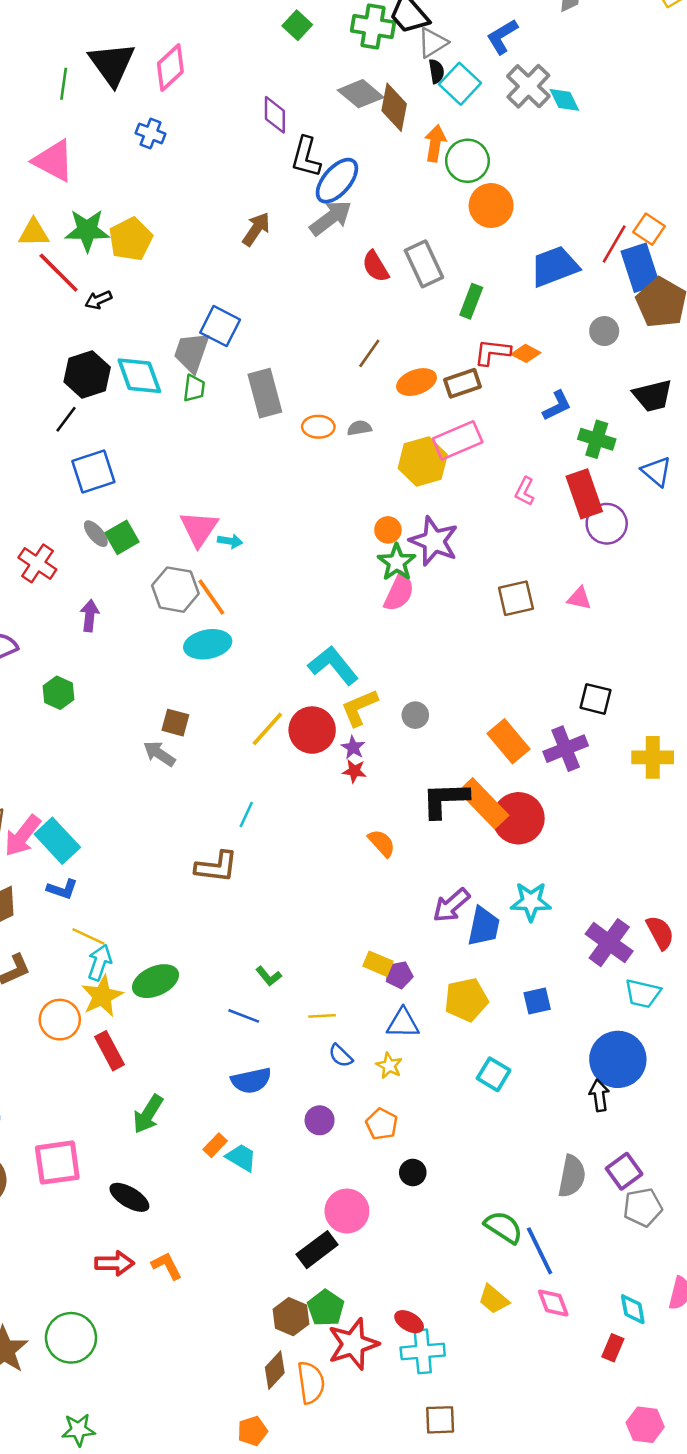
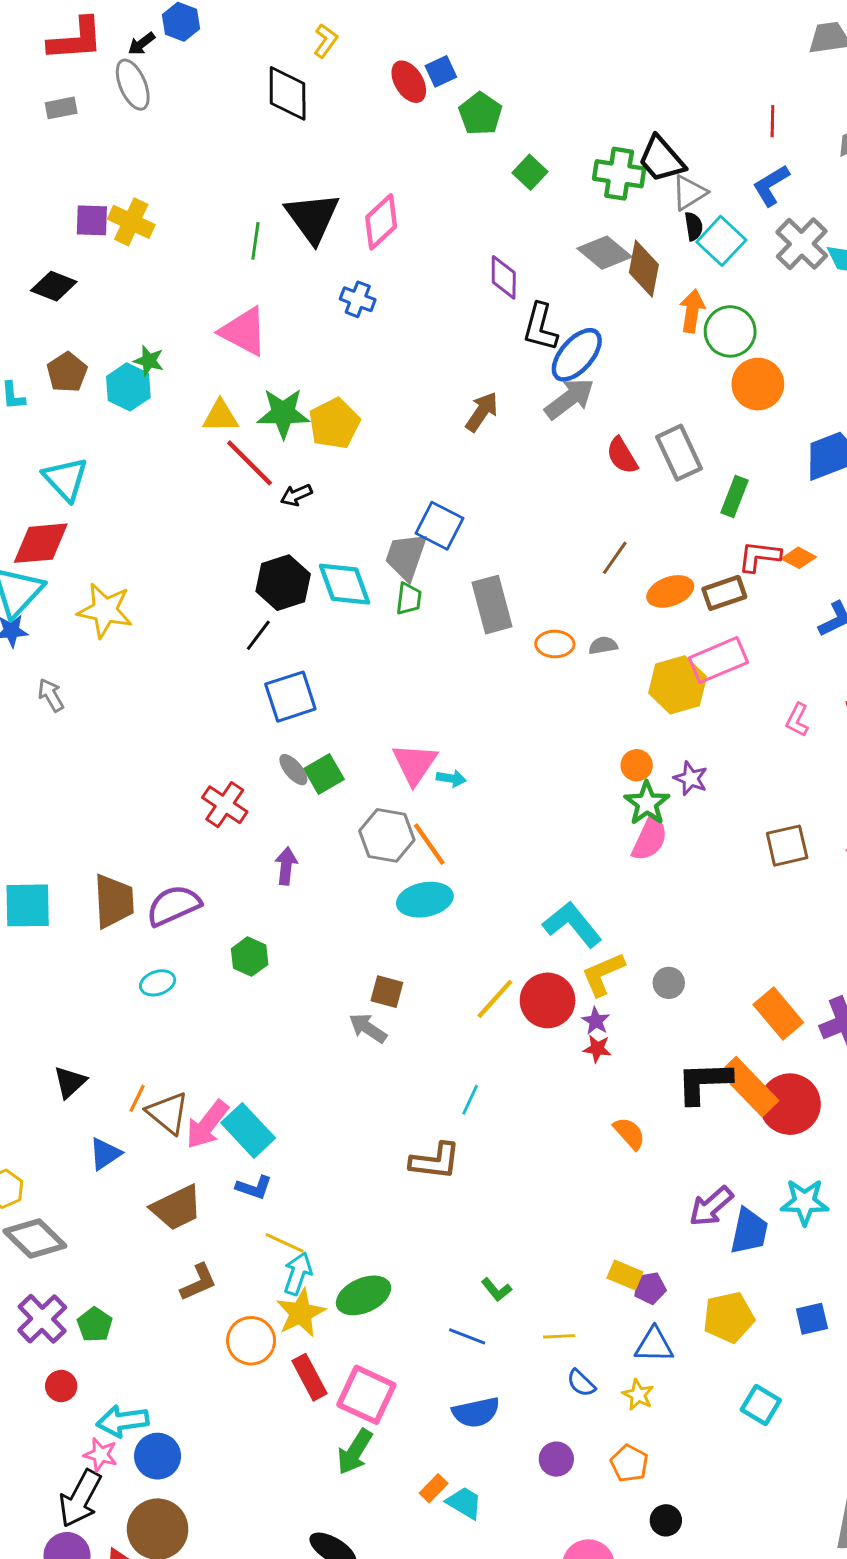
purple star: (434, 541) -> (691, 778), size x0.6
pink square: (57, 1163) -> (366, 1395), moved, turned 33

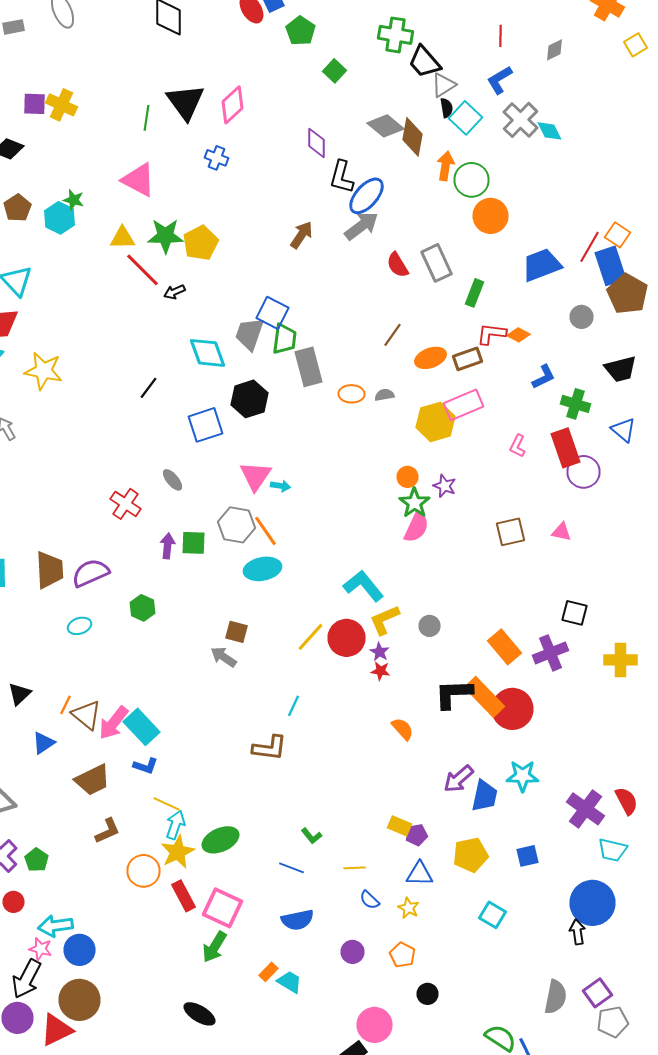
green cross: (619, 174) -> (396, 35), moved
black hexagon: (283, 583) -> (250, 399), moved
green trapezoid: (409, 599) -> (284, 339), moved, size x1.4
blue square: (290, 697) -> (206, 425), moved
green square: (324, 774) -> (194, 543), moved, turned 32

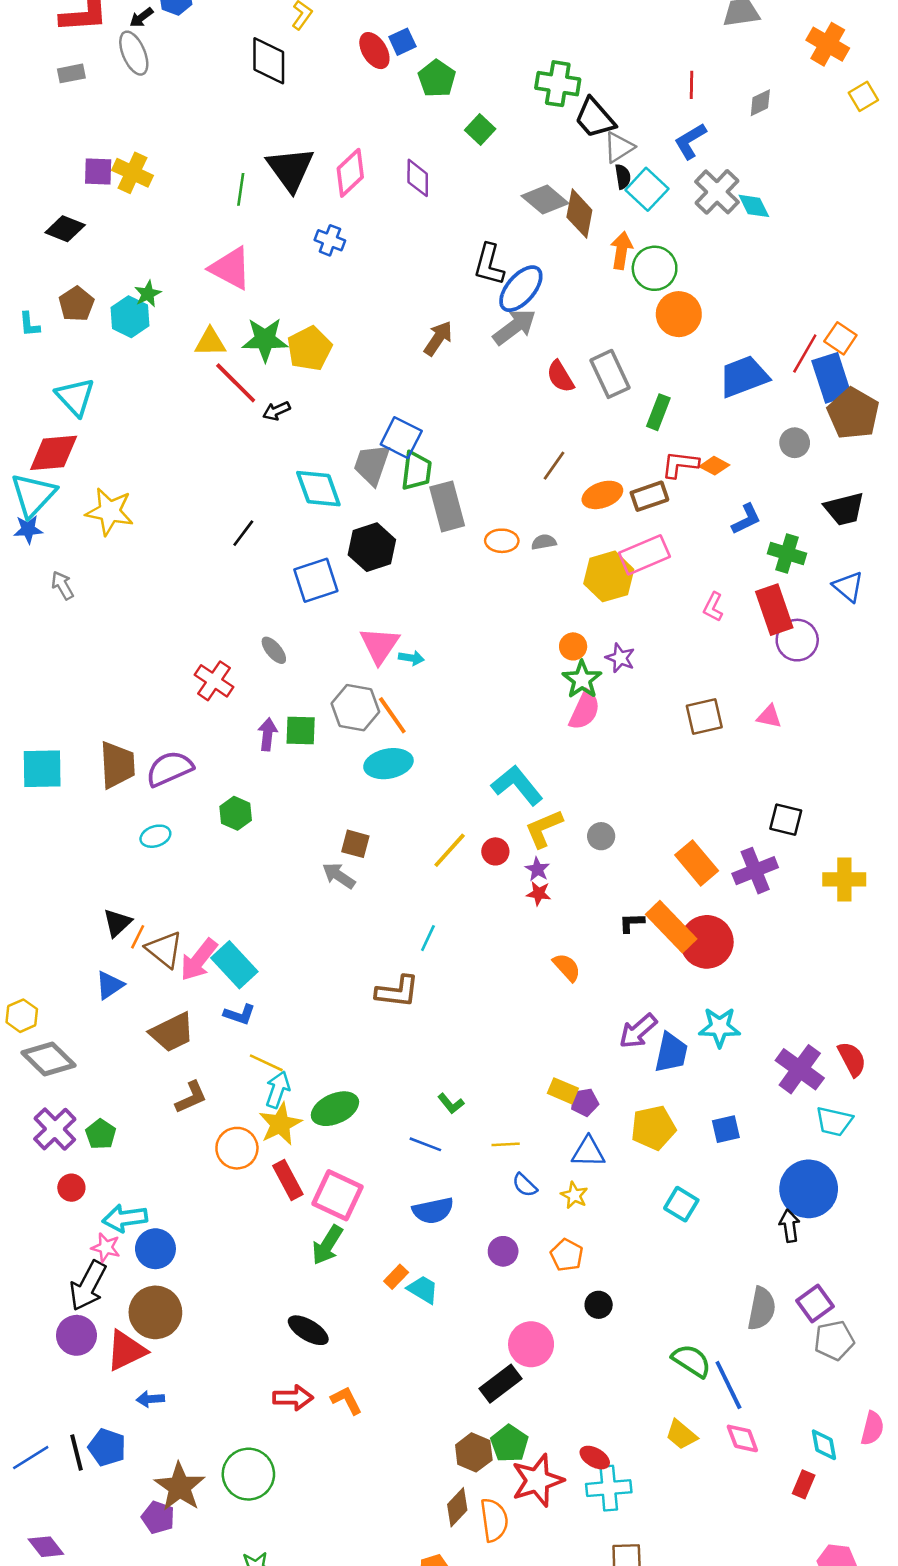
purple diamond: (316, 143) -> (418, 178), moved
green star: (74, 200) -> (148, 294), turned 30
red circle: (346, 638) -> (495, 851), size x0.6
black triangle: (20, 694) -> (117, 923), moved
black L-shape: (454, 694) -> (632, 923), size x0.5

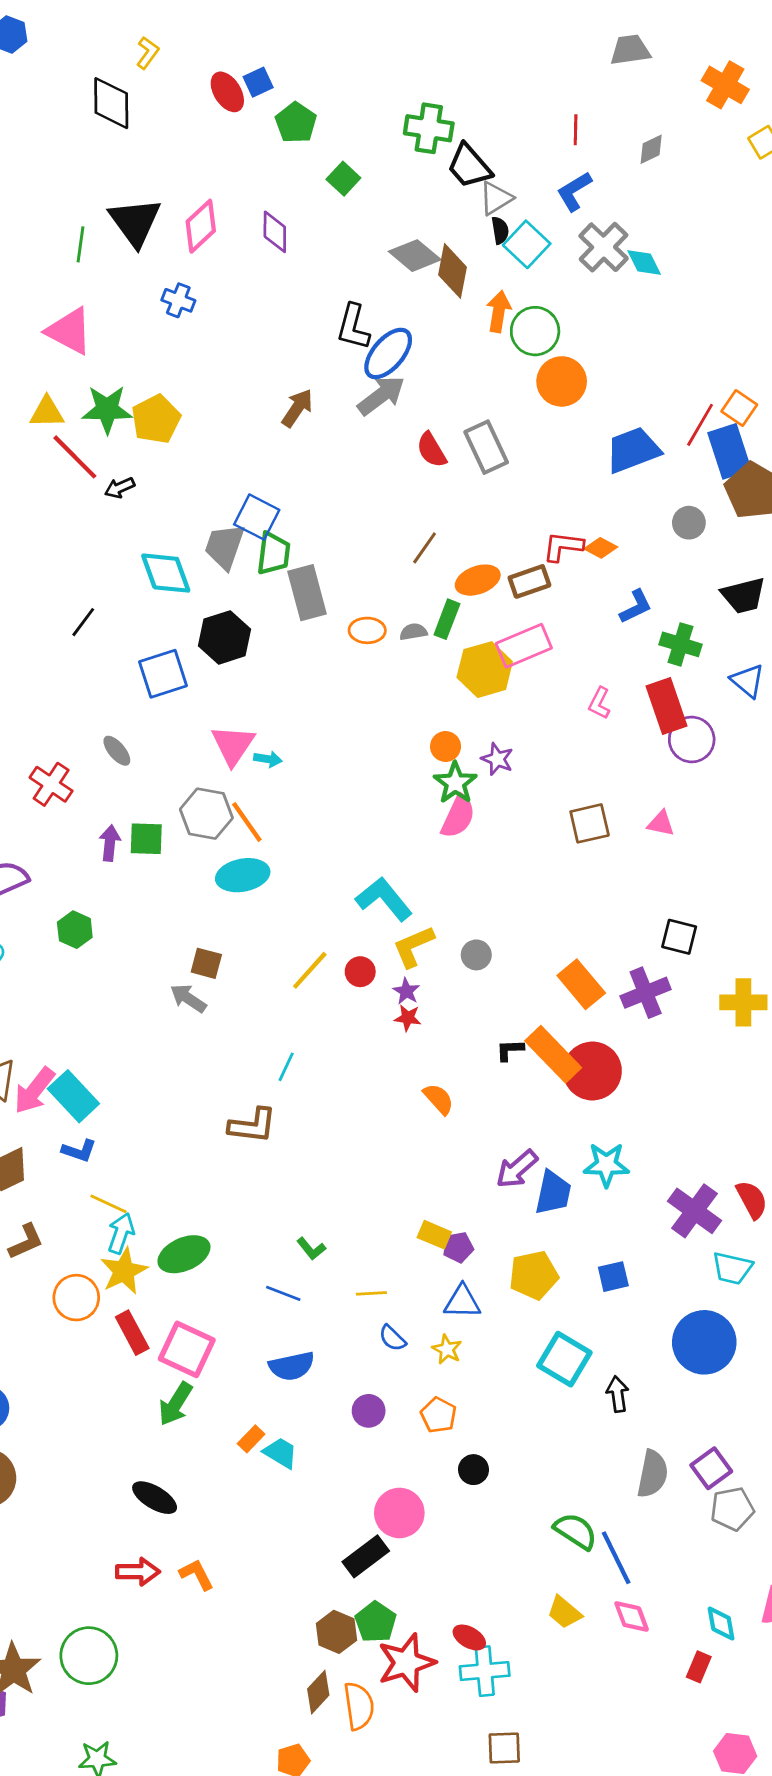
green rectangle: (658, 412) -> (447, 619), moved
cyan square: (681, 1204) -> (564, 1359), size x1.4
black arrow: (790, 1226) -> (618, 1394), moved

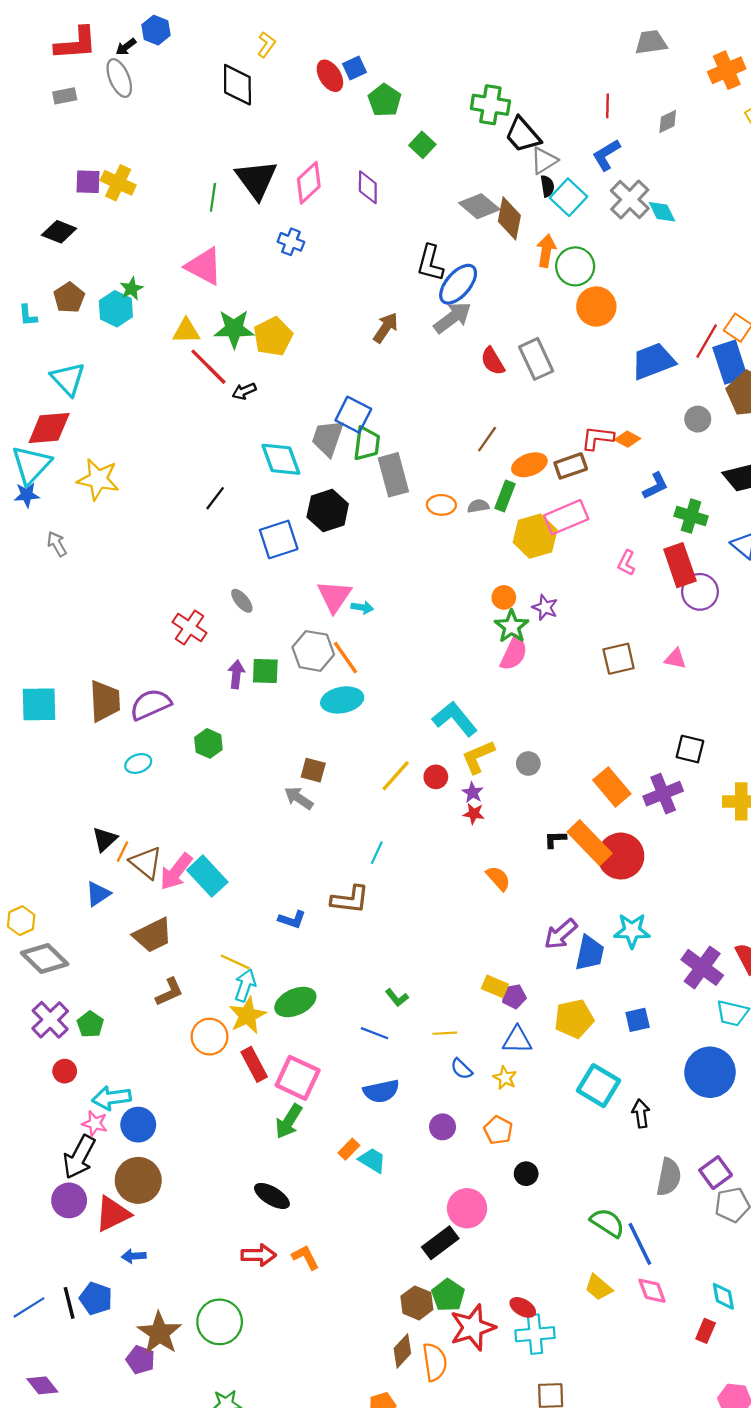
orange cross: (725, 85) -> (727, 70), turned 36
blue L-shape: (79, 1151) -> (292, 920), moved

